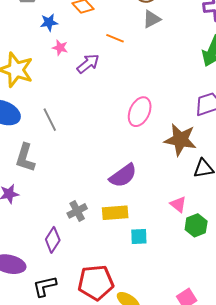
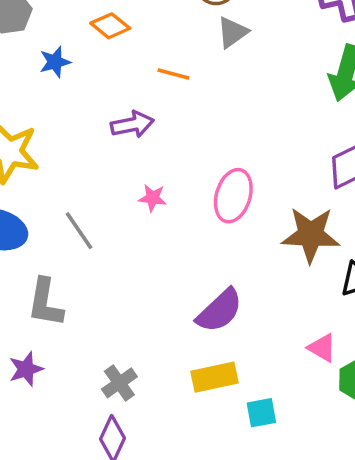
pink star: (60, 48) -> (153, 198), moved
purple arrow: (88, 64) -> (132, 124), turned 35
gray cross: (77, 211) -> (119, 383), moved

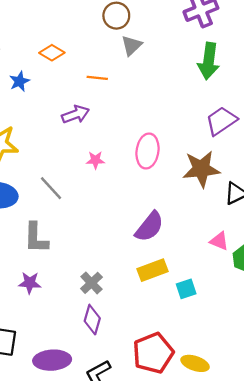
purple star: (26, 369) -> (30, 283), turned 30

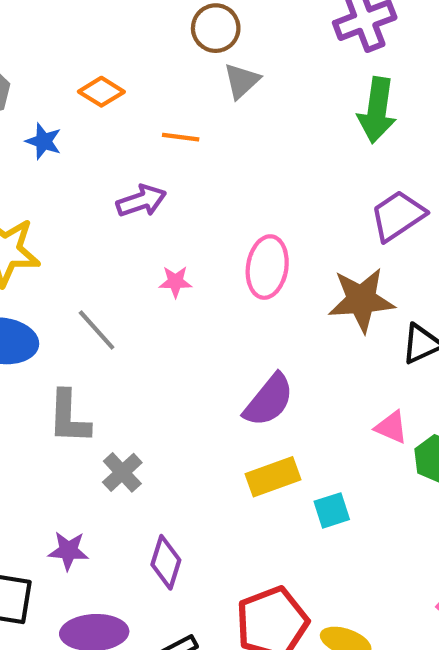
blue star: (19, 81) -> (44, 141), turned -30
purple star: (30, 283) -> (68, 551), moved
gray cross: (91, 283) -> (122, 472), moved

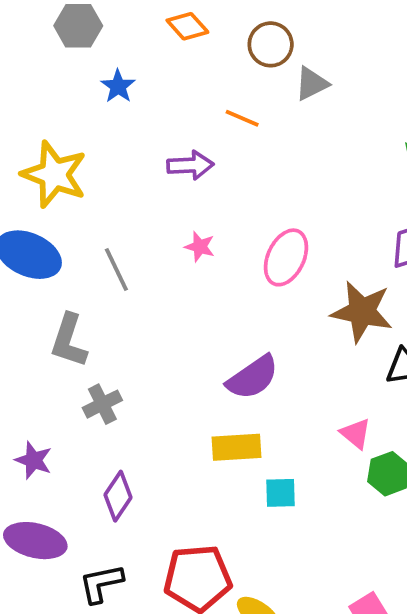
brown circle: (216, 28) -> (271, 44), moved
orange diamond: (101, 92) -> (187, 26), moved

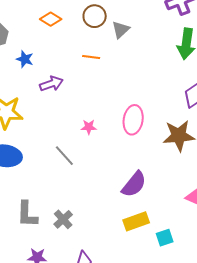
purple arrow: (190, 165) -> (51, 84), moved
gray line: (116, 269) -> (64, 156), moved
gray L-shape: (69, 341) -> (27, 214), moved

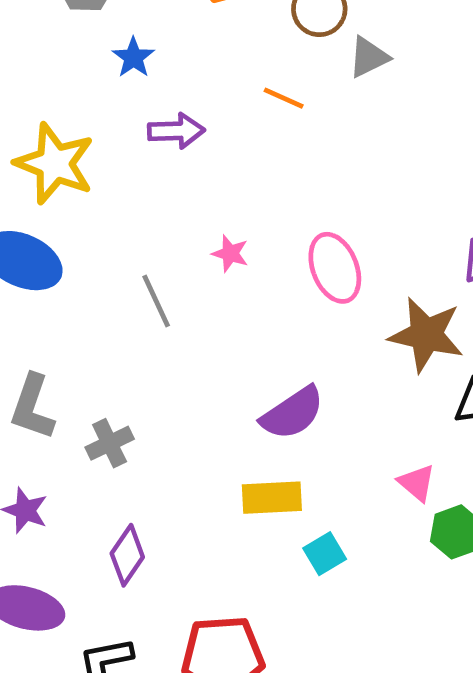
pink ellipse: (133, 120) -> (335, 268), turned -48
cyan square: (165, 238) -> (325, 554), turned -30

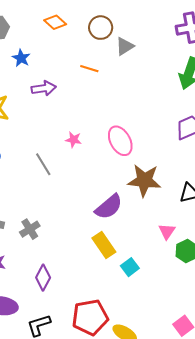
brown star: (426, 335) -> (144, 180), moved
pink triangle: (417, 483) -> (167, 231), turned 30
yellow rectangle: (272, 498) -> (104, 245), turned 65

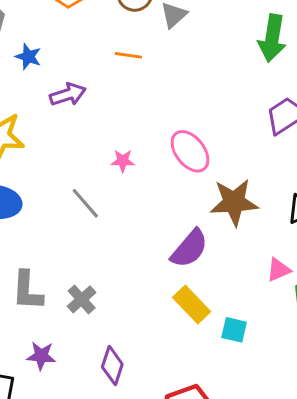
pink triangle: (167, 231) -> (279, 270), turned 42
cyan square: (130, 267) -> (234, 330), turned -30

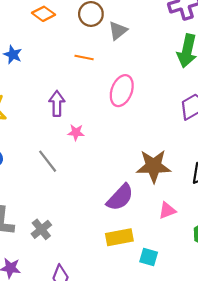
purple arrow: (68, 94) -> (57, 103), moved, turned -75
pink ellipse: (190, 151) -> (122, 91), moved, turned 56
pink triangle: (279, 270) -> (167, 211), moved
yellow rectangle: (192, 304) -> (119, 237), turned -60

